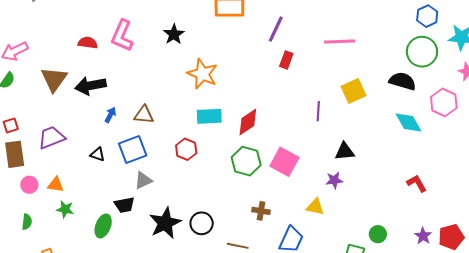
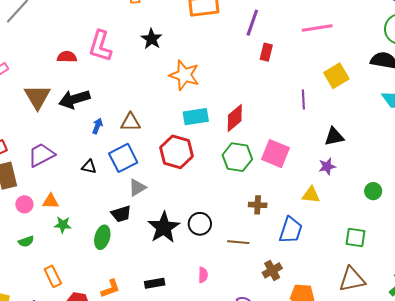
red hexagon: (186, 149) -> (176, 152), size x1.5
green semicircle: (27, 222) -> (26, 241), turned 70
green circle: (378, 234) -> (373, 191), moved

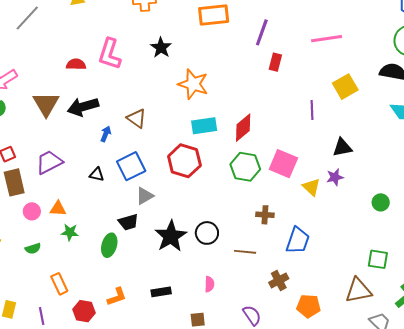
brown triangle: (131, 122) -> (136, 118), moved, turned 35
yellow triangle: (311, 195) -> (311, 187), moved, turned 36
green square: (355, 238) -> (378, 259), moved

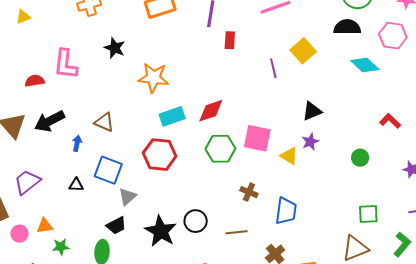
purple line: (312, 110) -> (273, 68), moved
red diamond: (243, 128) -> (211, 111), turned 32
blue square: (131, 166) -> (108, 170), turned -32
brown cross: (265, 215) -> (249, 192), turned 30

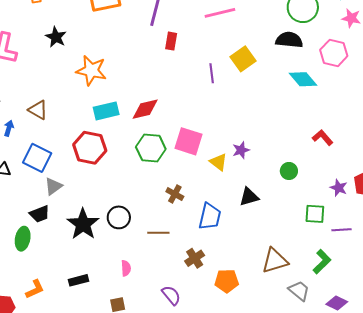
black triangle: (312, 111) -> (249, 197), moved
green square: (368, 214) -> (315, 214), moved

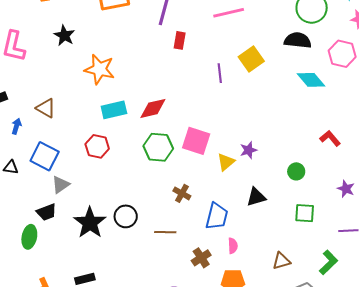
red hexagon: (90, 148) -> (97, 146), size x0.7
yellow triangle: (218, 162) -> (226, 162), turned 42
green square: (315, 214) -> (305, 213), moved
brown triangle: (275, 261) -> (281, 261), size x0.7
pink semicircle: (126, 268) -> (233, 246), moved

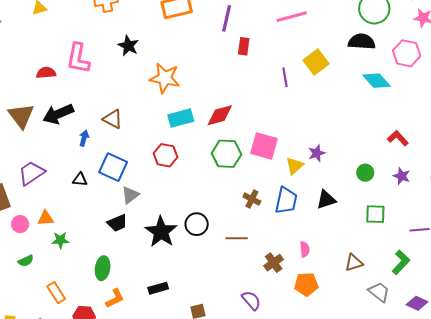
purple star: (346, 189) -> (402, 176), moved
blue trapezoid: (217, 216) -> (286, 201), moved
green ellipse: (29, 237) -> (103, 268), moved

